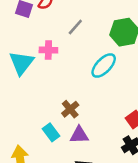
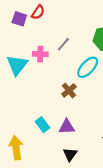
gray line: (75, 27) -> (63, 44), moved
brown cross: (70, 109) -> (69, 90), moved

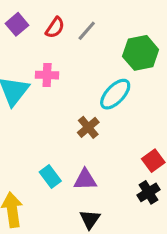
red semicircle: (38, 12) -> (55, 28), moved
purple square: (19, 19) -> (17, 24), turned 32
gray line: (63, 44) -> (87, 31), moved

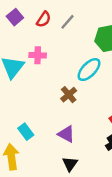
cyan rectangle: (50, 177) -> (26, 132), moved
purple triangle: (85, 180) -> (66, 134), turned 30

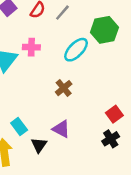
cyan ellipse: (89, 70) -> (76, 50), moved
black triangle: (70, 164) -> (39, 145), moved

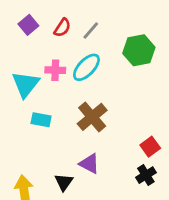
cyan ellipse: (76, 50) -> (86, 67), moved
brown cross: (64, 88) -> (92, 117), size x1.5
cyan rectangle: (19, 126) -> (41, 120), moved, turned -42

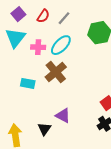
cyan triangle: (26, 84) -> (15, 38), moved
brown cross: (92, 117) -> (56, 72), moved

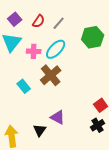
cyan rectangle: (28, 83) -> (24, 86), turned 40

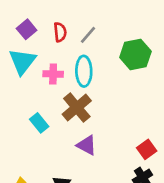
red semicircle: (39, 21) -> (60, 32), turned -40
cyan ellipse: (56, 49) -> (84, 71), turned -45
purple triangle: (58, 117) -> (87, 145), moved

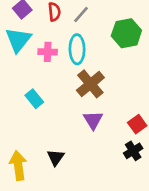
brown cross: (77, 108) -> (90, 84), moved
purple triangle: (87, 145) -> (93, 120), moved, turned 30

